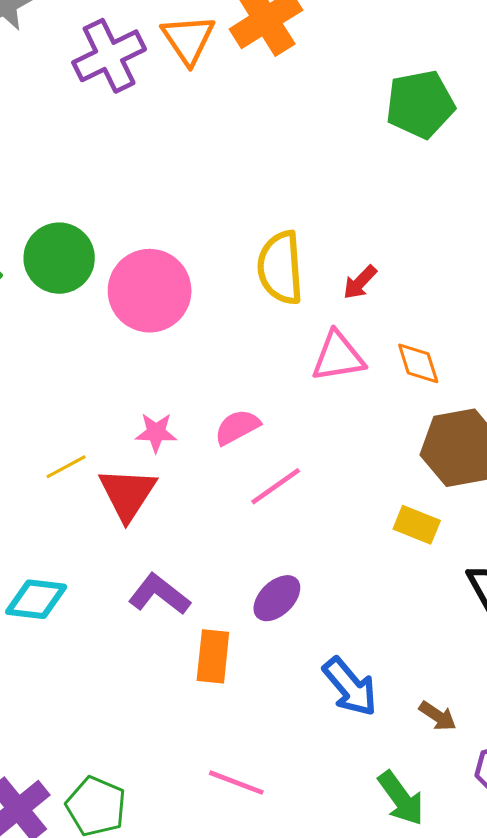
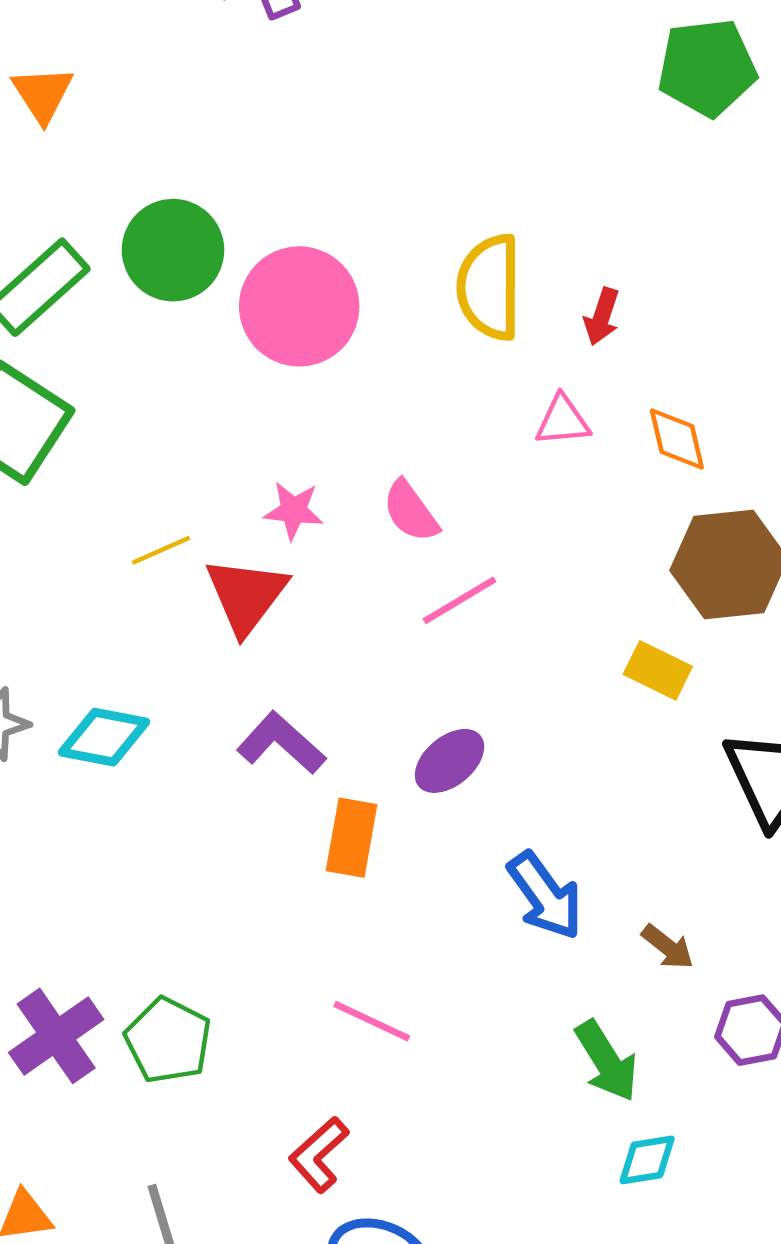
red arrow: (360, 282) -> (602, 317), turned -30
pink triangle: (338, 357) -> (563, 421), size x0.7
pink semicircle: (237, 427) -> (411, 511), turned -102

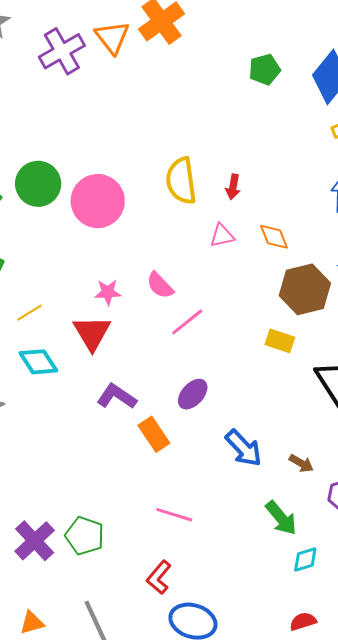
green pentagon: (707, 67) -> (265, 69), size x0.7
yellow line: (161, 550) -> (29, 313), moved
cyan diamond: (104, 737) -> (38, 362), moved, turned 54
orange rectangle: (352, 838) -> (154, 434), turned -36

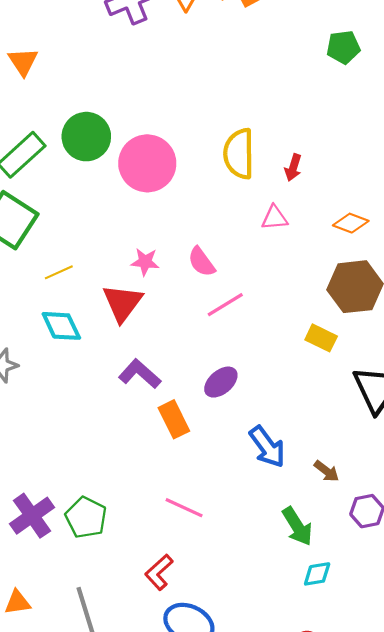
orange diamond: (274, 237) -> (351, 223), moved, turned -56

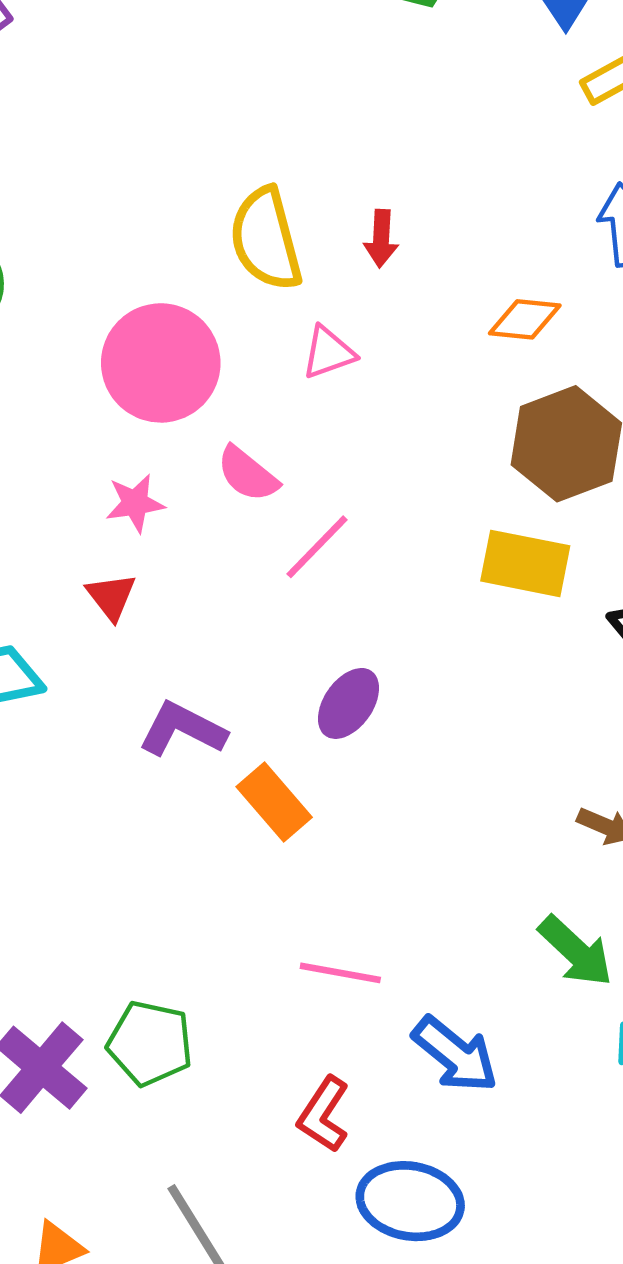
pink circle: (147, 163) -> (161, 363), moved
pink triangle: (275, 218) -> (328, 353), moved
red triangle: (122, 303) -> (111, 597), size x0.6
yellow rectangle: (321, 338) -> (525, 563), size x1.4
blue arrow: (267, 447) -> (455, 1054), moved

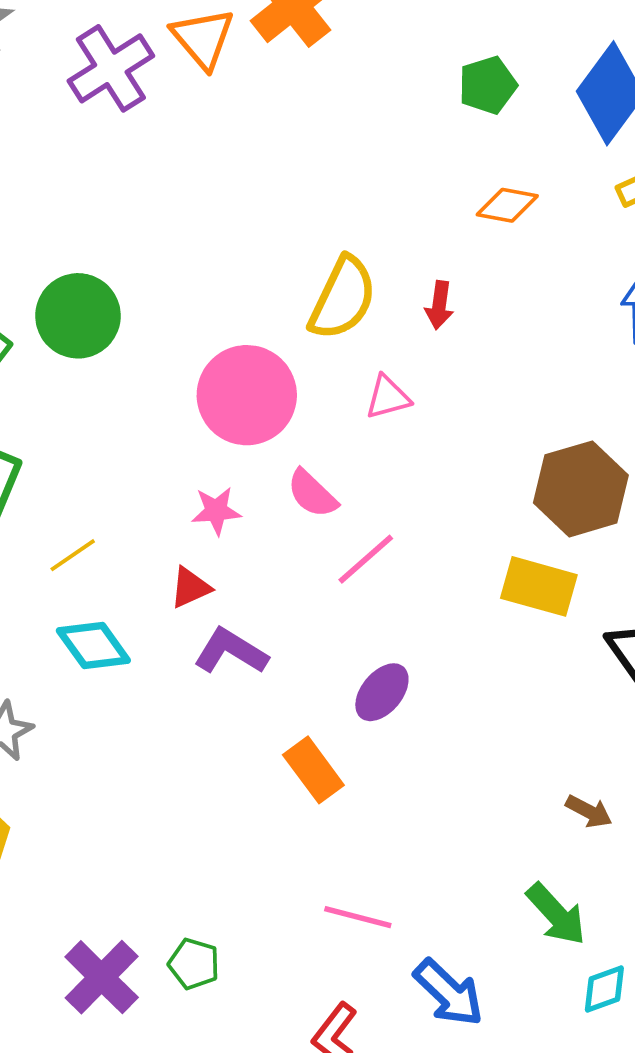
yellow semicircle: (266, 239) -> (343, 298), turned -144
orange diamond: (525, 319) -> (507, 205), moved
red triangle: (111, 597) -> (190, 587), turned 39
purple L-shape: (182, 729) -> (231, 651), moved
green pentagon: (150, 1043) -> (194, 964), size x0.7

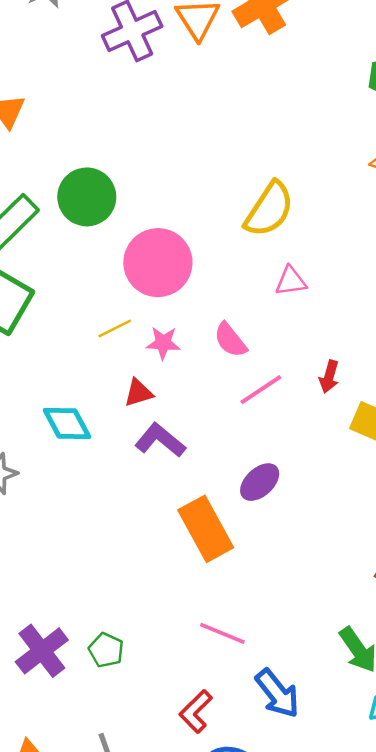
red arrow: (439, 305) -> (329, 377), moved
pink circle: (247, 395) -> (158, 263), moved
yellow line: (73, 555) -> (115, 329), moved
orange rectangle: (313, 770) -> (206, 529), size x1.4

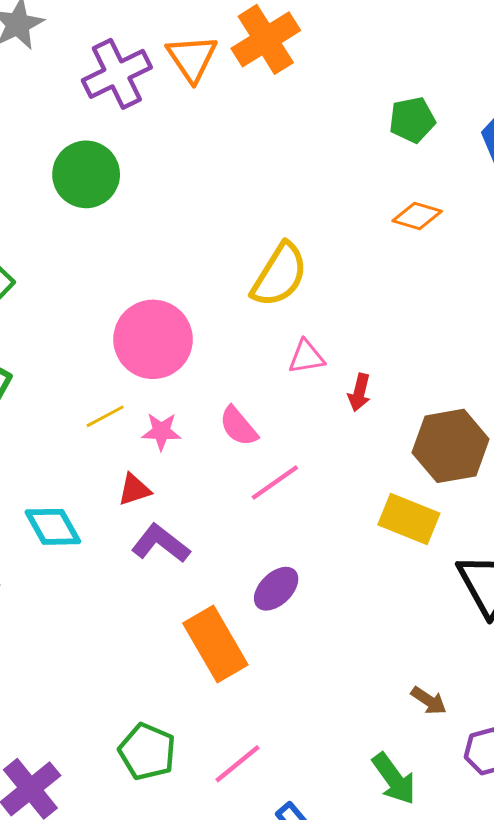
green circle: (87, 197) -> (86, 174), moved
red arrow: (329, 377) -> (359, 392), moved
pink line: (222, 633) -> (238, 764), turned -60
green pentagon: (106, 650) -> (147, 752), moved, size x1.4

